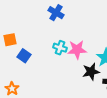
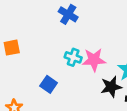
blue square: (24, 56) -> (49, 84), moved

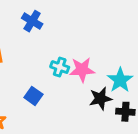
blue cross: (68, 14) -> (32, 21), moved

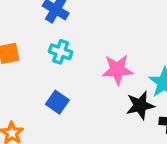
cyan cross: (60, 67) -> (61, 52), moved

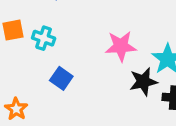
cyan cross: (61, 52) -> (44, 38), moved

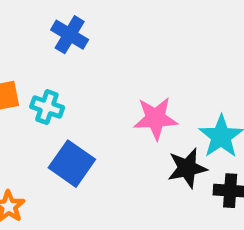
blue square: (61, 78) -> (72, 164), size x1.4

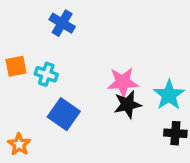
black star: (187, 168) -> (128, 105), moved

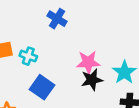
blue cross: (62, 23) -> (57, 19), moved

